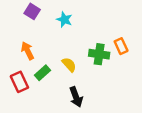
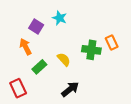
purple square: (32, 11) -> (36, 26), moved
red rectangle: (19, 82) -> (18, 88), moved
black arrow: (76, 97) -> (70, 89), turned -108

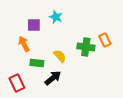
purple square: (36, 26) -> (34, 25), turned -32
green rectangle: (39, 67) -> (37, 63), turned 48
black arrow: (70, 89) -> (53, 78), moved

